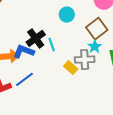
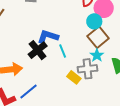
cyan circle: (67, 15) -> (94, 21), moved
cyan line: (52, 44) -> (63, 51), moved
blue L-shape: (24, 51) -> (48, 37), moved

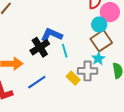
blue line: (29, 92) -> (37, 82), moved

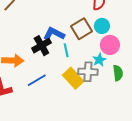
pink circle: (110, 12) -> (110, 45), moved
brown square: (101, 41) -> (82, 29), moved
yellow rectangle: (73, 78) -> (73, 78), size x1.5

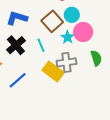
blue L-shape: (54, 34) -> (17, 18), moved
cyan star: (99, 60) -> (67, 37), moved

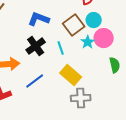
gray cross: (66, 62) -> (81, 98), moved

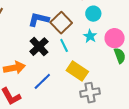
brown square: (74, 25) -> (61, 23), moved
pink circle: (104, 38) -> (115, 38), moved

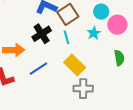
pink circle: (115, 38) -> (117, 25), moved

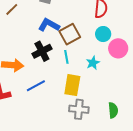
cyan star: (94, 33) -> (93, 63), moved
green semicircle: (119, 58) -> (113, 110), moved
yellow rectangle: (75, 65) -> (72, 85), turned 50

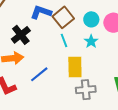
cyan circle: (103, 34) -> (91, 19), moved
black cross: (42, 51) -> (21, 35), moved

